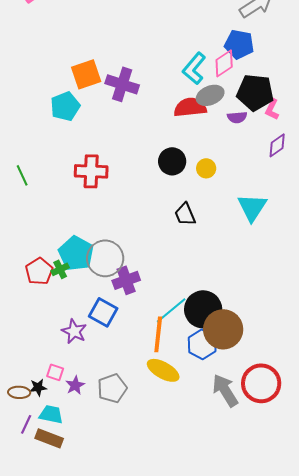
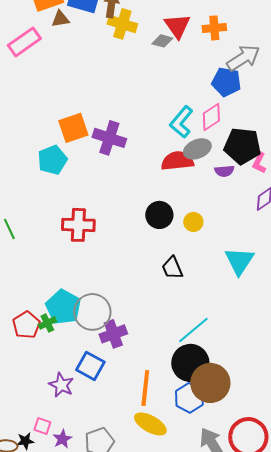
blue pentagon: (239, 44) -> (226, 82), moved
cyan line: (171, 310) -> (193, 330), moved

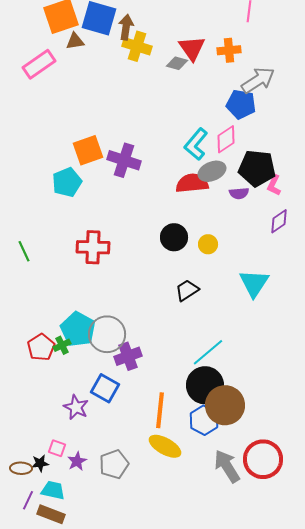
black trapezoid: (172, 268) -> (187, 290), turned 80

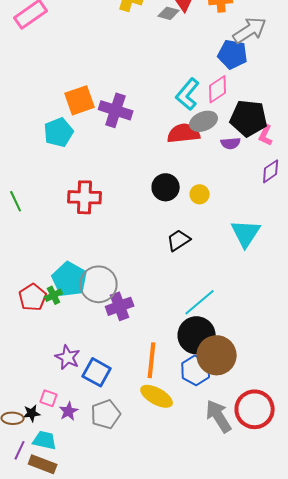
blue square: (105, 388) -> (97, 372), moved

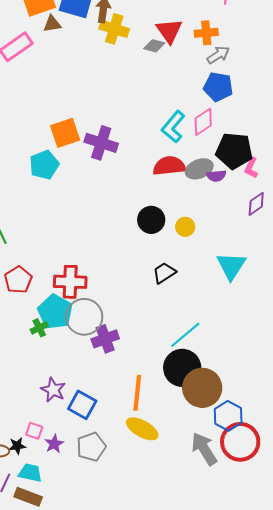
gray arrow: (250, 30) -> (218, 55), moved, size x0.7
gray ellipse: (204, 121) -> (199, 169), moved
red cross: (85, 197) -> (70, 282), moved
red pentagon: (33, 297) -> (18, 280), moved
blue hexagon: (196, 370) -> (228, 416), moved

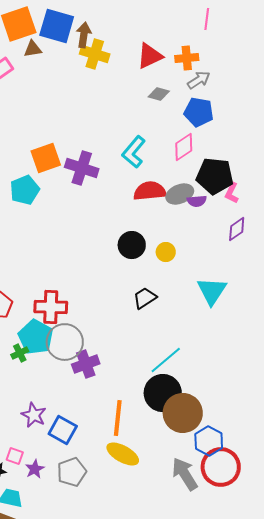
red triangle: (169, 31) -> (150, 56), turned 40
gray diamond: (154, 46) -> (159, 94), moved
cyan L-shape: (173, 127) -> (134, 152), moved

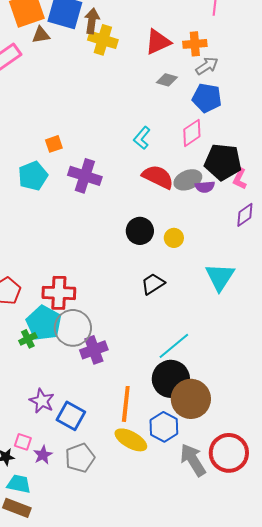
cyan L-shape: (134, 152) -> (142, 138), size x0.7
orange square: (46, 158) -> (54, 144), size x0.6
purple cross: (82, 168) -> (85, 176), moved
red semicircle: (150, 191) -> (158, 177), turned 32
blue hexagon: (209, 441) -> (164, 427), moved

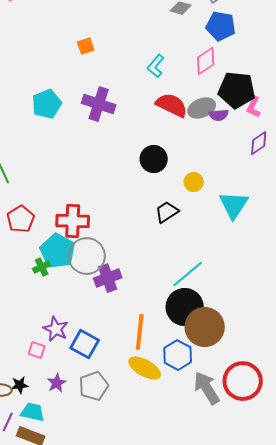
orange square: (54, 144) -> (86, 46), moved
yellow circle: (174, 238) -> (194, 182), moved
pink square: (23, 442) -> (37, 350), moved

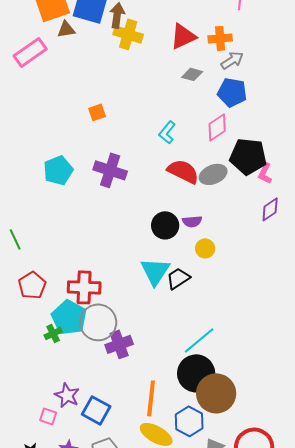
purple semicircle: (219, 115) -> (192, 221), moved
cyan triangle: (234, 205) -> (155, 271), moved

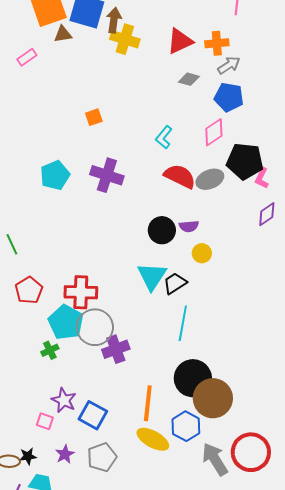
pink rectangle: (30, 52) -> (27, 57), size x0.6
green cross: (53, 333) -> (50, 350), moved
cyan line: (199, 340) -> (183, 323), moved, turned -40

